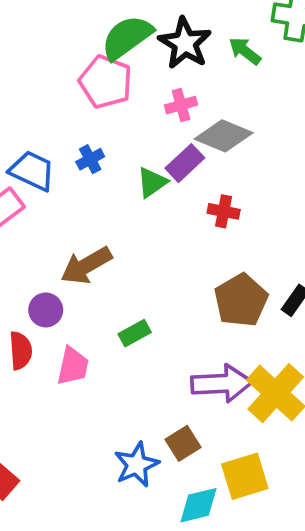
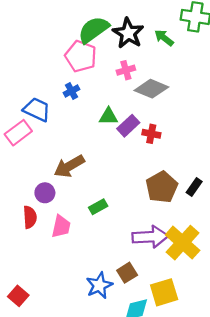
blue cross: (90, 159) -> (72, 91), moved
purple rectangle: (185, 163) -> (128, 126), moved
green triangle: (152, 182) -> (109, 116), turned 36

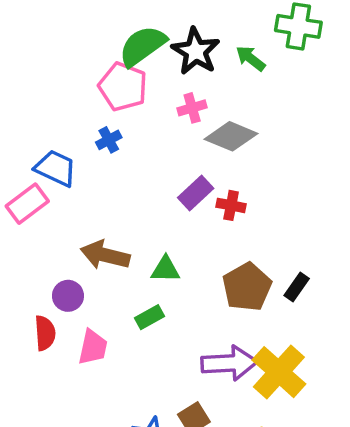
green triangle: (109, 116) -> (165, 269), moved
brown arrow: (69, 166) -> (105, 255), turned 44

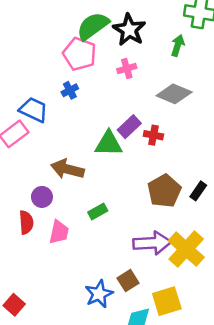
green arrow: (251, 58) -> (178, 45), moved, turned 70
gray diamond: (231, 136) -> (174, 94), moved
green triangle: (165, 269) -> (109, 144), moved, size x1.4

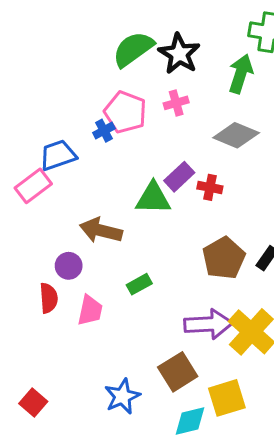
green arrow: (178, 45) -> (241, 74), size x1.4
pink pentagon: (80, 54) -> (125, 112), moved
blue trapezoid: (33, 110) -> (58, 155), turned -44
brown square: (128, 281) -> (178, 372), size x1.4
blue star: (99, 294) -> (122, 396), moved

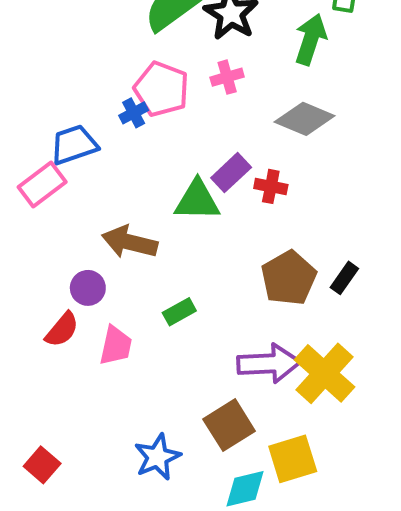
red semicircle: (49, 298) -> (62, 330), turned 44

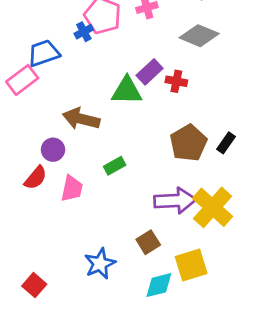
brown square: (229, 425) -> (148, 242), size x0.7
red square: (42, 465) -> (34, 285), moved

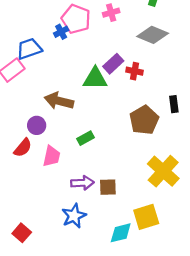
black rectangle: (226, 143) -> (174, 104), moved, turned -42
purple arrow: (175, 201) -> (82, 183), moved, size x0.7
brown square: (148, 242) -> (108, 187), moved, turned 30

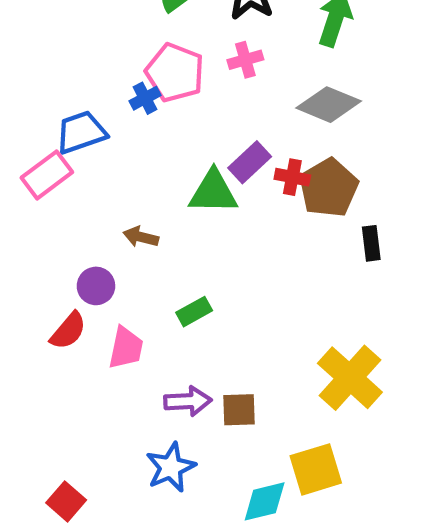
brown arrow: (59, 101) -> (141, 237), size x0.6
brown pentagon: (144, 120) -> (329, 188), moved

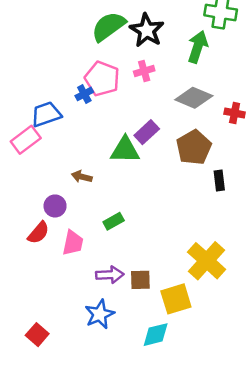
red cross: (292, 177) -> (235, 113), moved
yellow square: (316, 469) -> (176, 299), moved

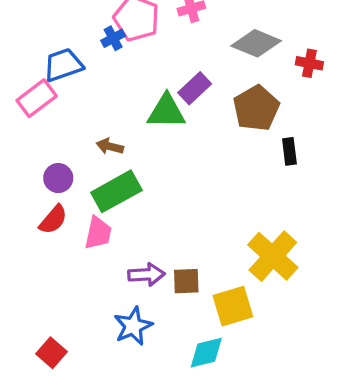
purple circle: (55, 206) -> (58, 178), moved
green rectangle: (114, 221) -> (116, 191), moved, size x1.8

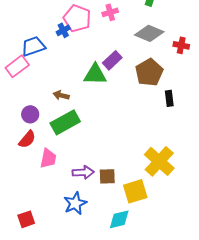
pink trapezoid: (98, 233) -> (48, 158), moved
red square: (52, 353) -> (26, 219), turned 30

